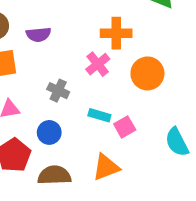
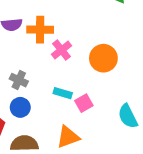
orange cross: (116, 33) -> (40, 30), moved
gray cross: (58, 91) -> (19, 80), moved

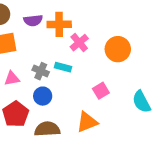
cyan rectangle: (63, 93) -> (63, 67), moved

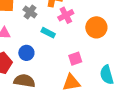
gray cross: (41, 71) -> (30, 12), moved
orange triangle: (87, 122) -> (71, 83), moved

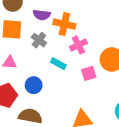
pink square: (75, 59) -> (89, 73), moved

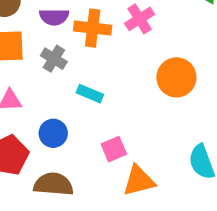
pink cross: (78, 45) -> (140, 19), moved
pink square: (89, 73) -> (114, 149), moved

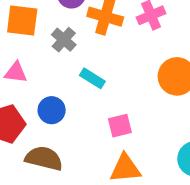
pink square: (114, 149) -> (120, 126), moved

